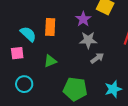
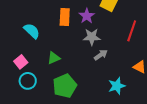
orange rectangle: (50, 27) -> (65, 17), moved
pink square: (17, 53) -> (21, 62), moved, turned -32
green pentagon: (75, 89) -> (65, 86), moved, turned -30

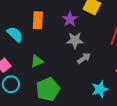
orange rectangle: (65, 17) -> (38, 20), moved

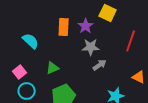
orange rectangle: (38, 20) -> (64, 27), moved

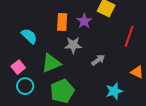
gray star: (91, 47) -> (73, 45), moved
green triangle: (53, 68) -> (51, 63), size x1.5

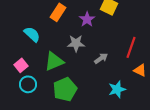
orange rectangle: (62, 22) -> (58, 12), moved, turned 30
red line: (129, 36) -> (131, 47), moved

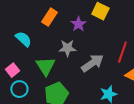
gray arrow: (101, 58) -> (92, 63), size x1.6
green triangle: (54, 61) -> (45, 66), turned -40

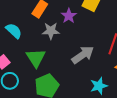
gray star: (67, 48) -> (51, 31), moved

